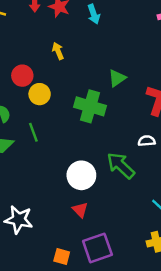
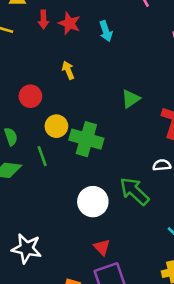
yellow circle: (40, 94) -> (56, 126), moved
green cross: (90, 106) -> (86, 139), moved
red triangle: (80, 210) -> (102, 247), moved

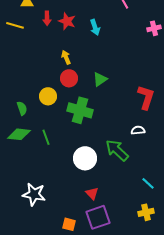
red circle: (30, 96) -> (69, 78), moved
green triangle: (131, 99) -> (100, 79), moved
yellow circle: (56, 126) -> (48, 96), moved
green line: (42, 156) -> (46, 137), moved

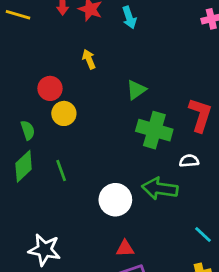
red circle: (69, 78) -> (50, 88), moved
green cross: (80, 110) -> (154, 130), moved
green diamond: (19, 134) -> (24, 166), turned -50
green arrow: (117, 150) -> (160, 189), turned -35
red triangle: (92, 193) -> (125, 248), turned -48

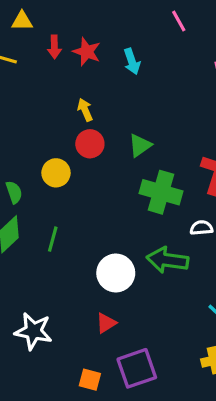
red circle: (50, 88) -> (90, 144), moved
green line: (61, 171) -> (53, 239), turned 35
red triangle: (125, 248) -> (106, 323), moved, turned -30

